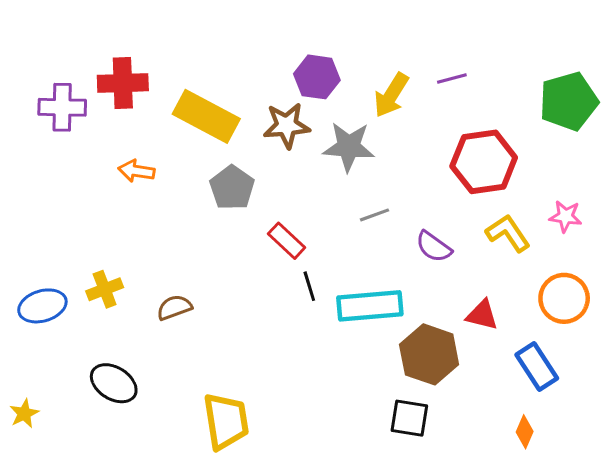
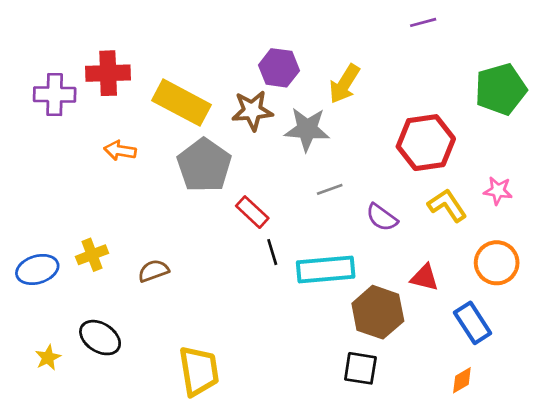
purple line: (452, 78) -> (423, 22), moved
gray pentagon: (232, 188) -> (204, 165), size x1.4
yellow star: (24, 414) -> (48, 358), moved
orange diamond: (525, 432) -> (462, 380), turned 36

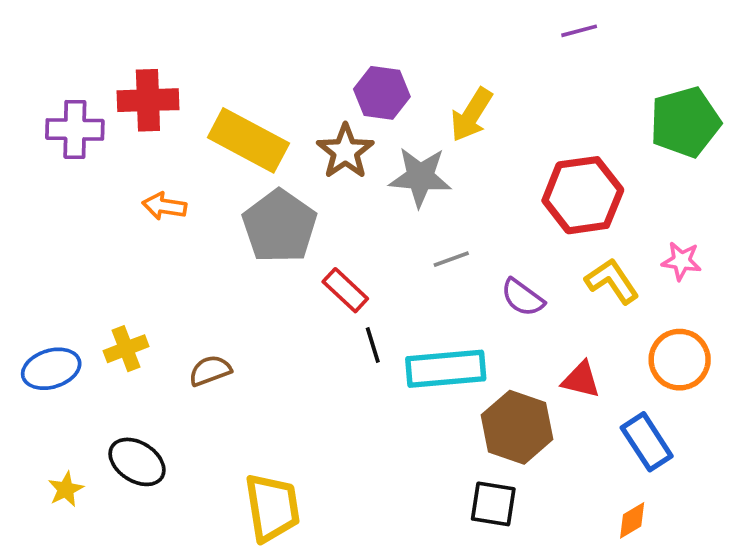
brown star: (252, 111) -> (345, 151), turned -30

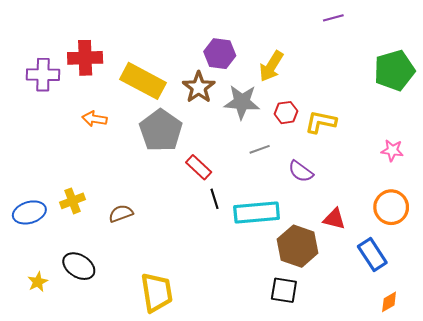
red hexagon: (583, 195) -> (286, 113), moved, size x0.5
yellow L-shape: (612, 281) -> (321, 122), moved, turned -44
orange diamond: (632, 520) -> (389, 302), moved

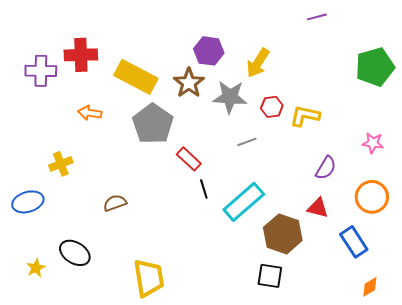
purple semicircle: (301, 171) -> (326, 168), moved, turned -95
yellow cross: (72, 201) -> (61, 164), moved
cyan rectangle: (257, 212) -> (244, 202), turned -36

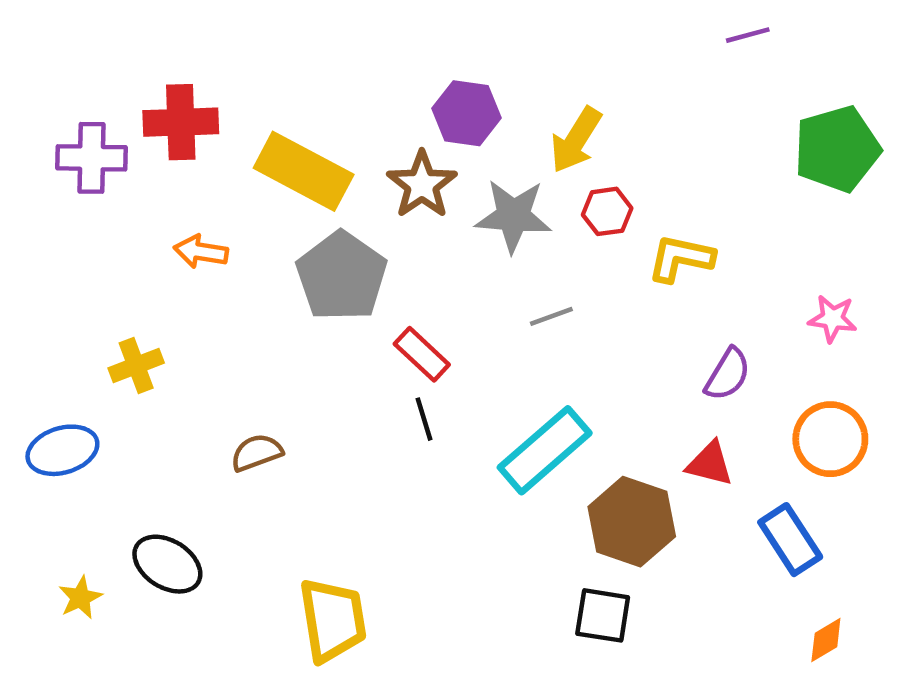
purple line: (317, 17) -> (748, 35), moved
red hexagon: (272, 107) -> (607, 211), moved
black line: (204, 189) -> (424, 419), moved

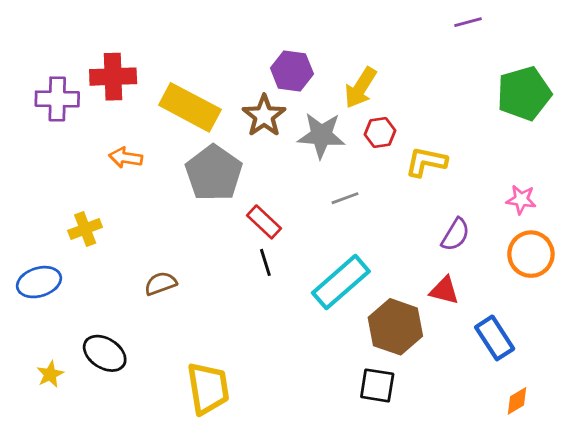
orange circle: (830, 439) -> (531, 254), moved

